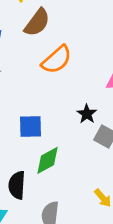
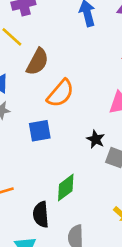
blue square: (30, 127) -> (40, 131), moved

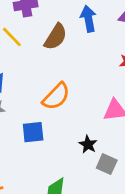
brown semicircle: (37, 62) -> (56, 37), moved

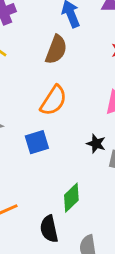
brown semicircle: (56, 37) -> (56, 50), moved

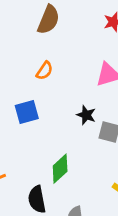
orange semicircle: (53, 100) -> (45, 71), size x0.6

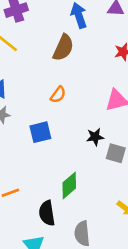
black star: (86, 115) -> (95, 137), turned -30

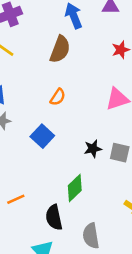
blue square: (40, 132) -> (42, 136), turned -30
black star: (95, 137) -> (93, 149), moved

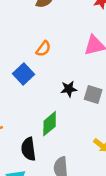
orange semicircle: (58, 97) -> (43, 49), moved

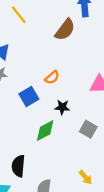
black star: (69, 89) -> (62, 107), moved
green diamond: (50, 124) -> (45, 131), moved

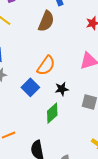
orange semicircle: (52, 77) -> (46, 66), size x1.5

